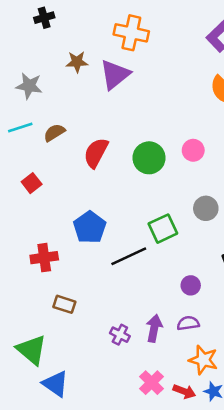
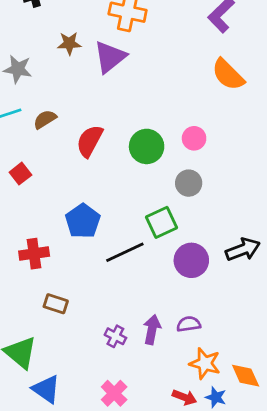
gray circle: (206, 208) -> (189, 183), moved
purple circle: (191, 285) -> (191, 260), moved, size x1.6
pink cross: (152, 383) -> (114, 393), moved

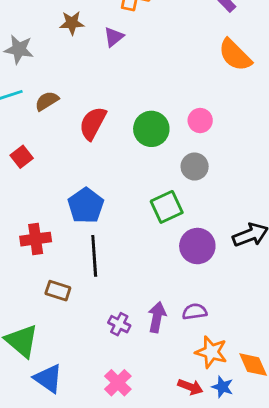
purple triangle: (110, 57) -> (114, 37), size x0.6
black line: (125, 252) -> (94, 256), moved, turned -69

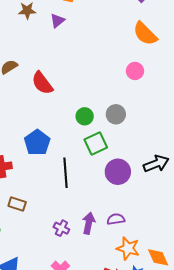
pink circle: (200, 121) -> (135, 71), moved
red semicircle: (93, 123) -> (42, 83), turned -65
green circle: (151, 129) -> (85, 116), moved, size x0.7
black line: (94, 256) -> (65, 173), moved

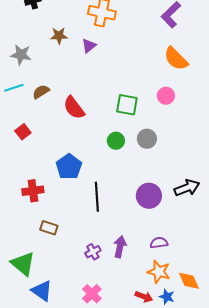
green square: (96, 144) -> (127, 105), moved, turned 35
purple semicircle: (116, 219) -> (159, 243), moved
purple cross: (61, 228) -> (93, 252), turned 35

